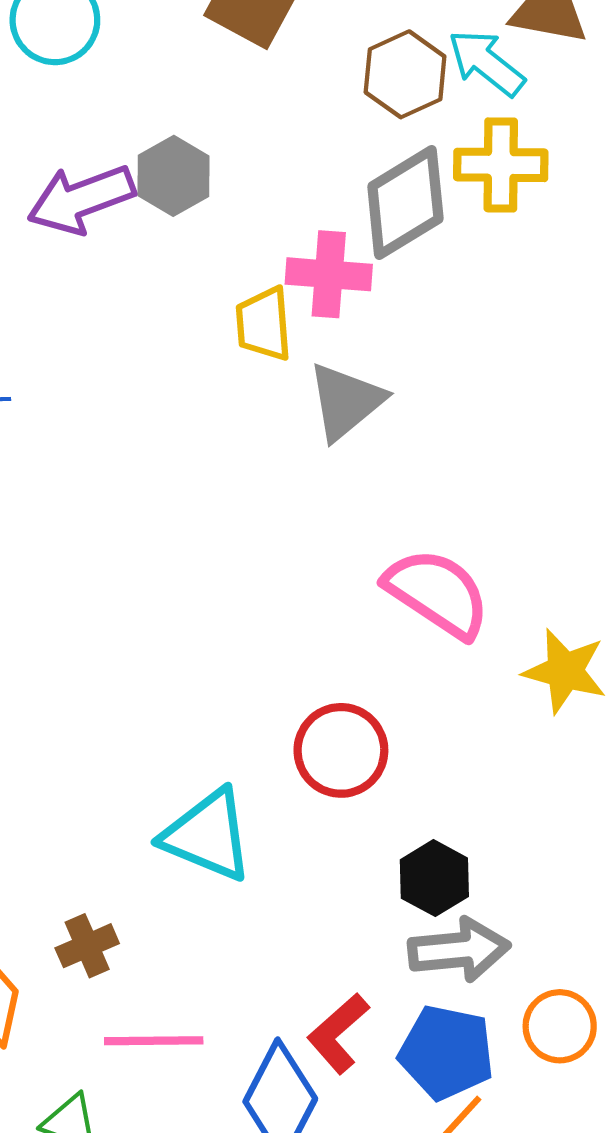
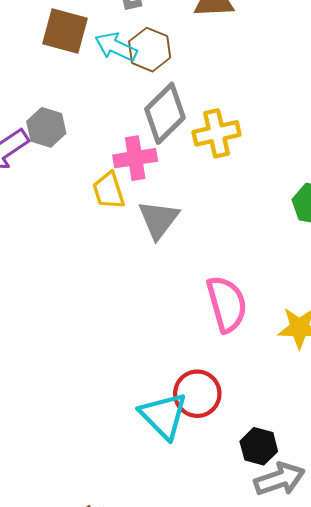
cyan arrow: (486, 63) -> (116, 47), moved
yellow cross: (501, 165) -> (217, 133), moved
pink semicircle: (437, 593) -> (227, 304), turned 54
cyan triangle: (208, 835) -> (164, 416), moved, turned 36

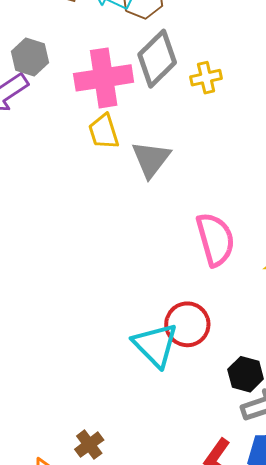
gray hexagon: (46, 127) -> (30, 57), moved
yellow cross: (217, 133) -> (206, 78), size x0.7
pink cross: (135, 158) -> (104, 78), moved, size x1.4

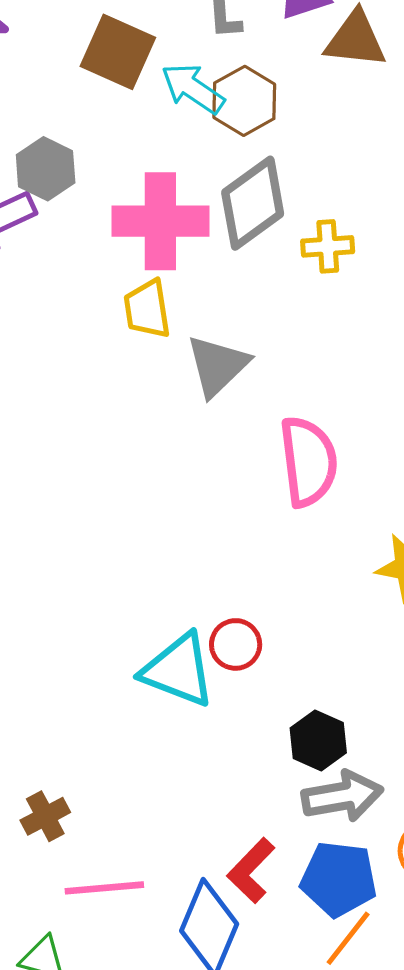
pink semicircle: (215, 239) -> (308, 461), moved
red circle: (187, 324) -> (236, 644), size x0.7
cyan triangle: (155, 345) -> (178, 670), turned -33

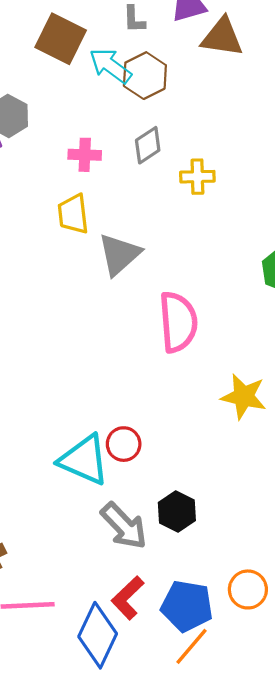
gray diamond: (253, 203) -> (148, 145), size x0.6
pink cross: (160, 221) -> (85, 155), size x0.5
gray arrow: (342, 796) -> (124, 526), moved, turned 54

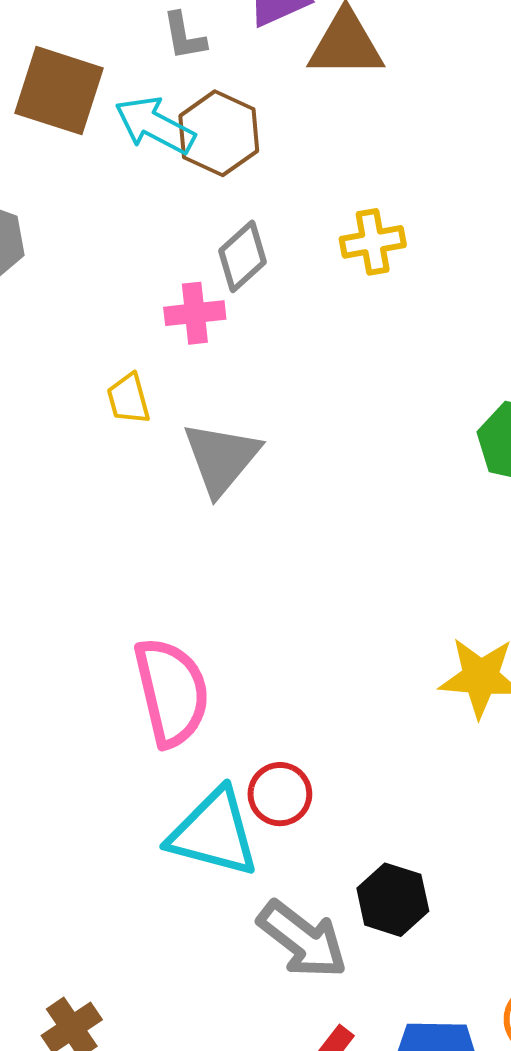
pink cross: (85, 155) -> (195, 313), moved
yellow cross: (197, 177) -> (373, 242), moved
yellow trapezoid: (73, 214) -> (128, 399), size x0.7
pink semicircle: (178, 322) -> (172, 692), moved

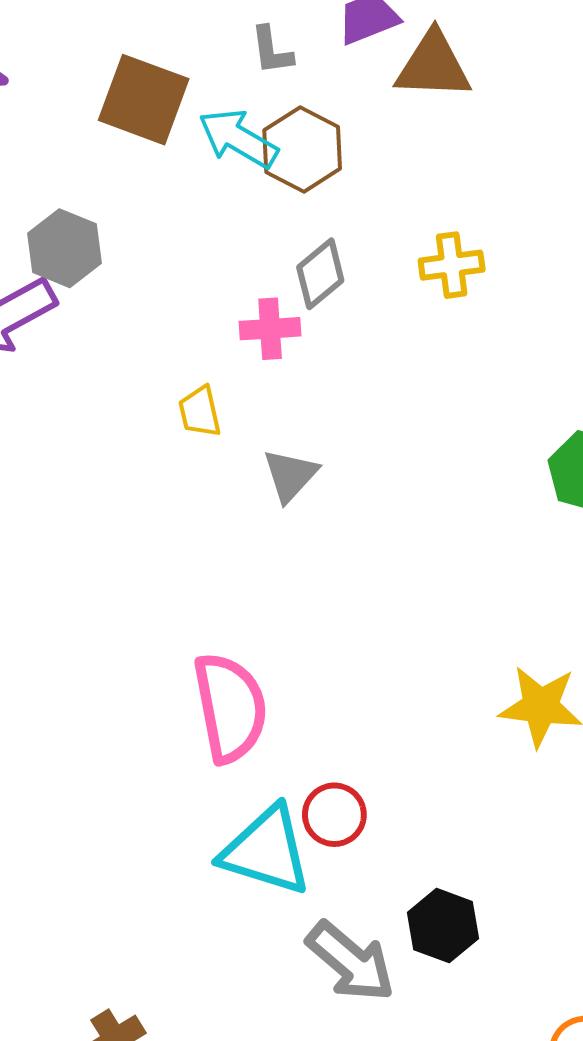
gray triangle: (221, 458) -> (290, 475), size x0.7

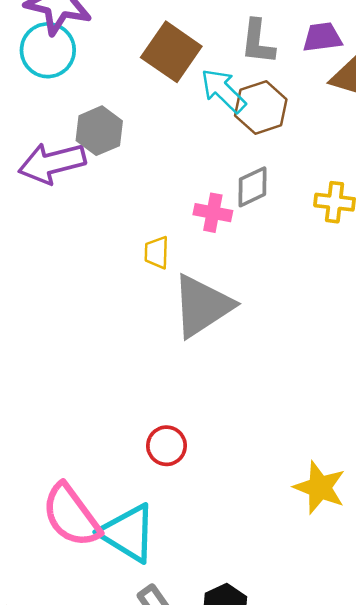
gray L-shape: (272, 50) -> (258, 42), size x1.4
gray triangle: (290, 475) -> (202, 306), size x1.8
pink semicircle: (230, 708) -> (71, 515), moved, turned 140
red circle: (334, 815) -> (167, 446), moved

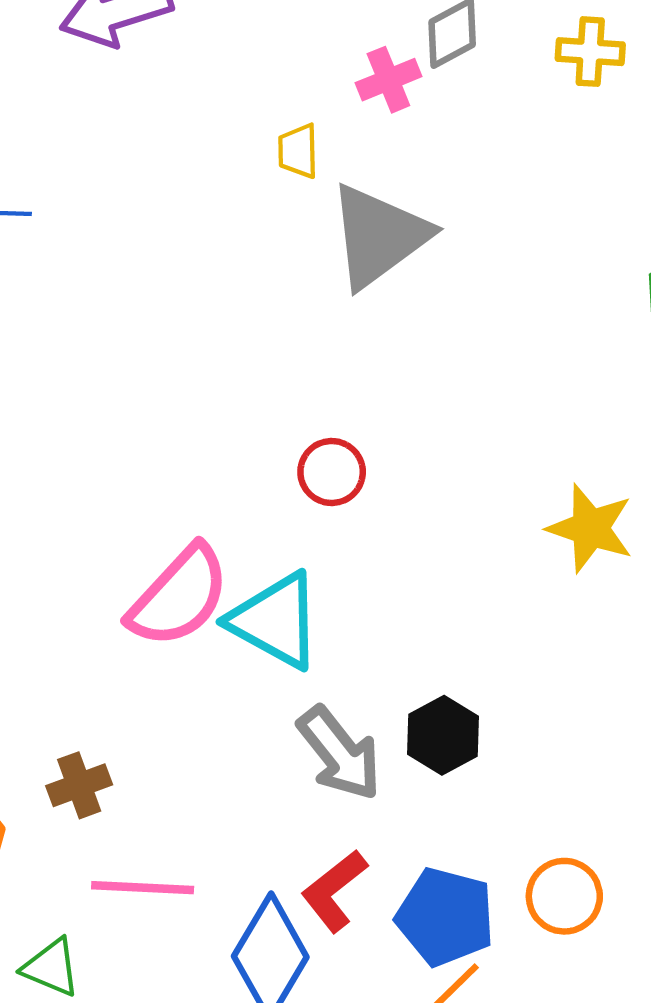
pink cross: (213, 213) -> (388, 80), turned -30
pink semicircle: (71, 515) -> (179, 596), turned -98

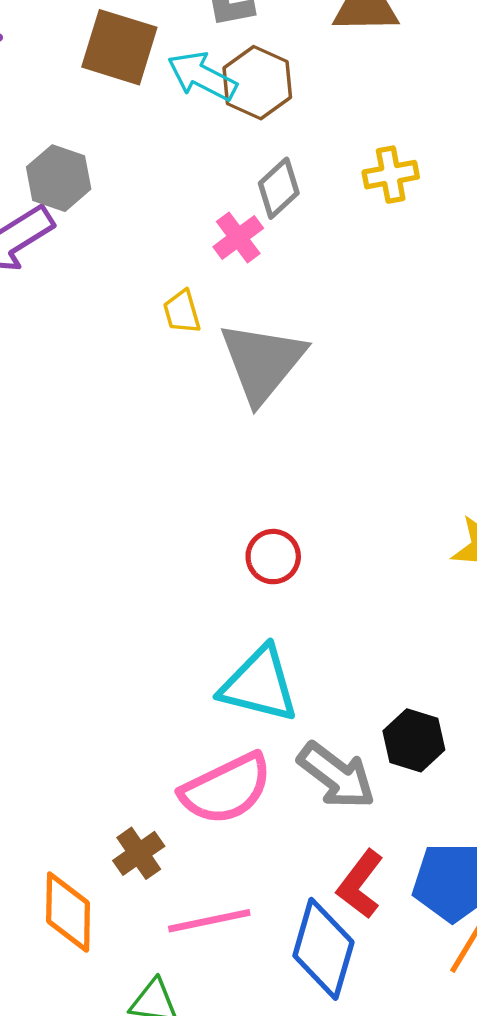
pink semicircle: (179, 596) -> (226, 789), moved, turned 36

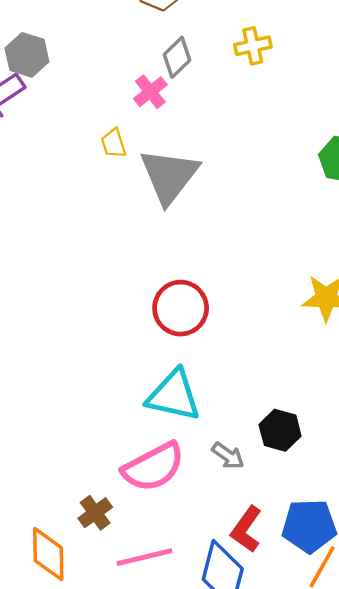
red circle: (273, 557) -> (181, 308), size x1.5
gray arrow: (336, 775) -> (228, 456), size x0.6

